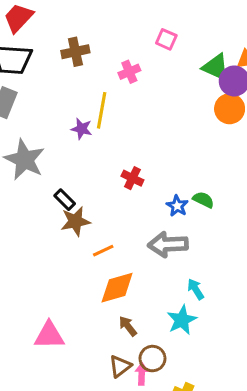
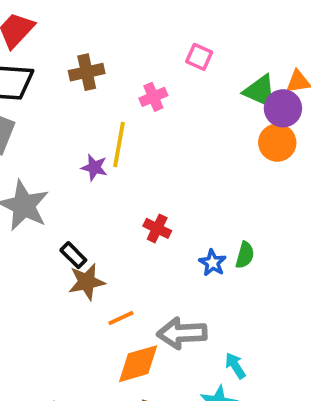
green semicircle: (203, 200) -> (245, 255), turned 80
gray arrow: (168, 244) -> (182, 333), moved

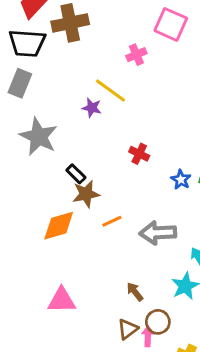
pink square: (199, 57) -> (171, 24), size x1.6
brown cross: (87, 72) -> (70, 23), moved, size x1.4
yellow line: (119, 145) -> (110, 91), turned -64
orange diamond: (138, 364) -> (59, 226), moved

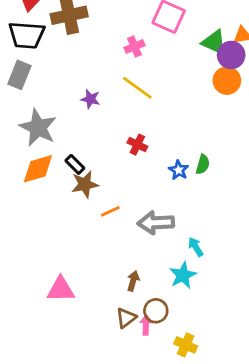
yellow line: (110, 91) -> (137, 88), moved
orange diamond: (59, 226) -> (38, 169), moved
brown arrow: (135, 292) -> (133, 281), turned 54

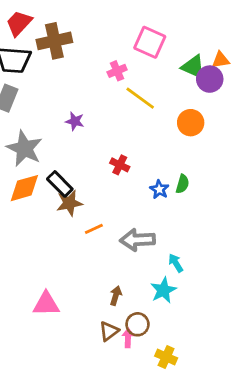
orange circle: (227, 81) -> (191, 123), moved
yellow line: (137, 88) -> (140, 98), moved
black rectangle: (75, 164) -> (60, 184), size x1.4

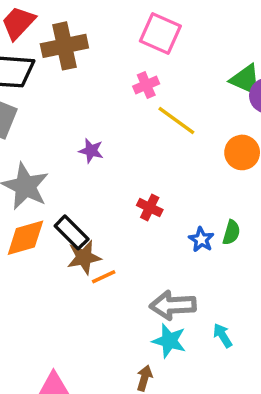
pink square: (150, 42) -> (160, 33), moved
orange line: (94, 229) -> (104, 277), moved
cyan star: (163, 290) -> (169, 341), moved, turned -30

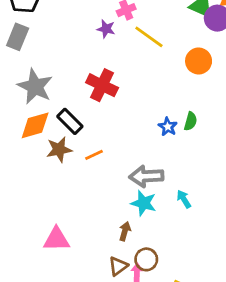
purple star: (91, 151) -> (106, 29), moved
red cross: (150, 208) -> (102, 85), moved, size x1.6
brown star: (84, 257) -> (59, 149), moved

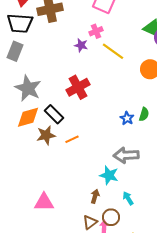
red cross: (102, 85) -> (78, 87), turned 35
gray arrow: (146, 176) -> (126, 155), moved
cyan arrow: (184, 199) -> (128, 198), moved

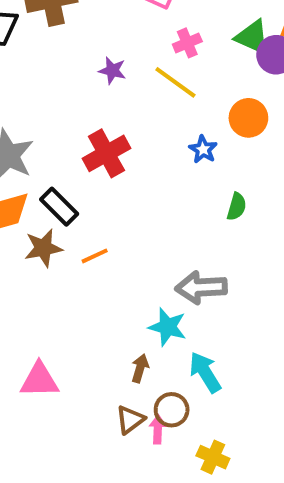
pink cross: (96, 31) -> (187, 43), moved
blue star: (127, 118) -> (203, 149), moved
cyan arrow: (128, 198) -> (205, 372), size x1.5

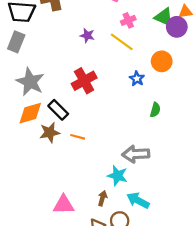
orange line: (95, 256) -> (78, 137), turned 40
cyan arrow: (205, 372) -> (138, 200), turned -30
pink triangle: (39, 380) -> (64, 205), moved

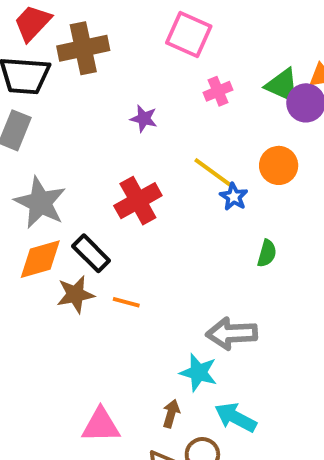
yellow line: (122, 42) -> (214, 173), moved

